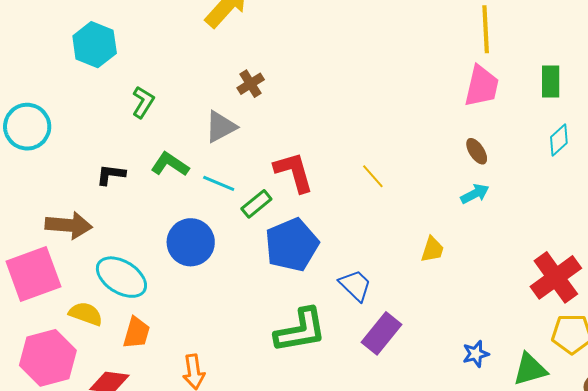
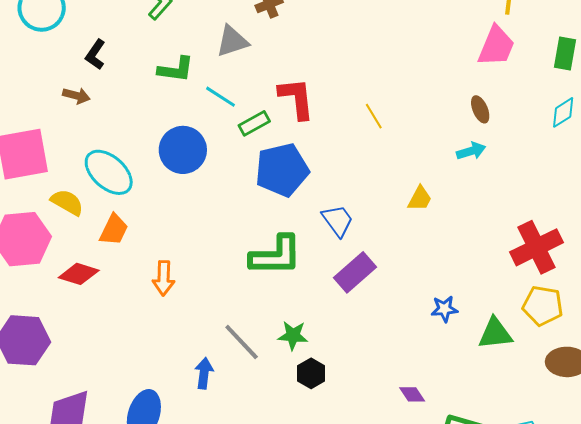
green L-shape: (170, 164) -> (176, 69), turned 144
black L-shape: (111, 175) -> (95, 55), moved, turned -72
brown arrow: (69, 225) -> (76, 96), moved, size x0.6

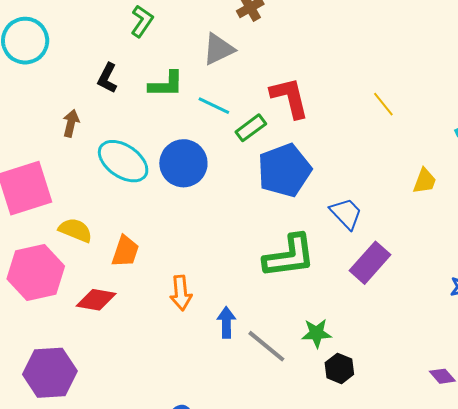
black L-shape: (95, 55) -> (107, 78), moved
brown arrow: (76, 96) -> (71, 123), turned -84
yellow line: (374, 116) -> (383, 104), moved
cyan ellipse: (109, 172) -> (123, 161), moved
blue arrow: (204, 373) -> (226, 322), moved

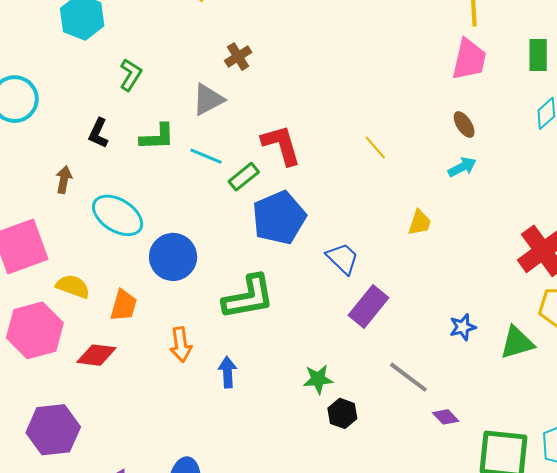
blue circle: (183, 163) -> (173, 257), moved
green L-shape: (289, 256) -> (248, 297), moved
gray line: (266, 346) -> (408, 377), moved

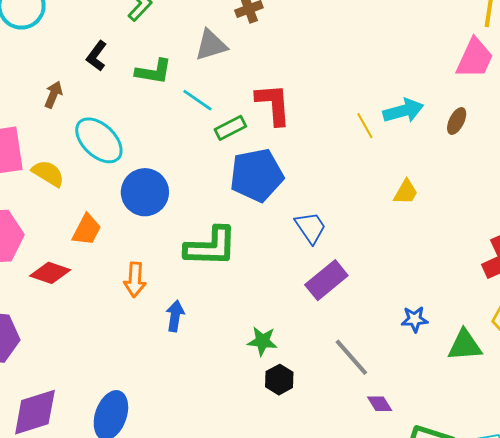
brown ellipse: (464, 124) -> (457, 121), turned 48
cyan arrow: (462, 167) -> (403, 111), moved, size x1.4
yellow trapezoid: (420, 223) -> (406, 192), moved
yellow semicircle: (73, 286) -> (48, 173), moved

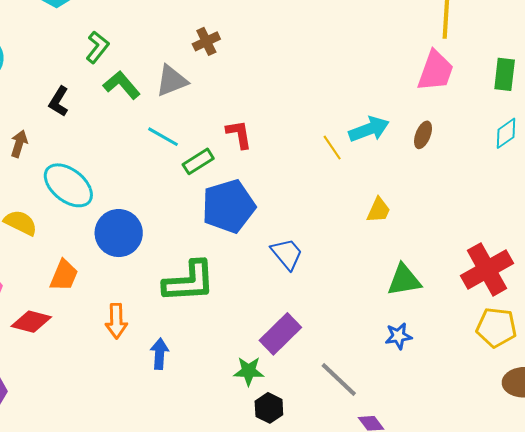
green L-shape: (154, 72) -> (122, 85), moved, turned -135
red L-shape: (273, 104) -> (239, 134), size x0.7
purple rectangle: (326, 280) -> (280, 334), moved
green triangle: (465, 345) -> (404, 280), moved

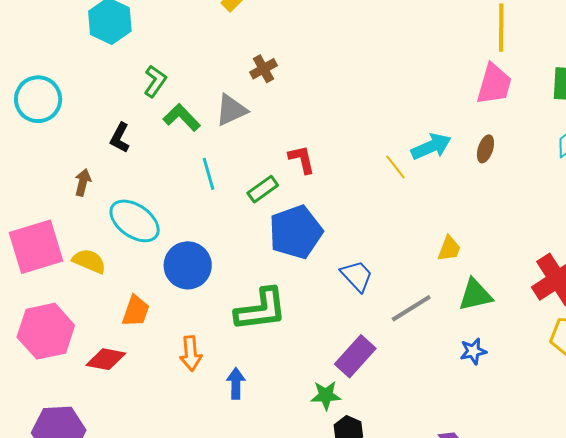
cyan line: (163, 137) -> (209, 174), moved, turned 48
yellow trapezoid: (379, 210) -> (449, 249), moved
gray line: (339, 379) -> (411, 308), moved, turned -72

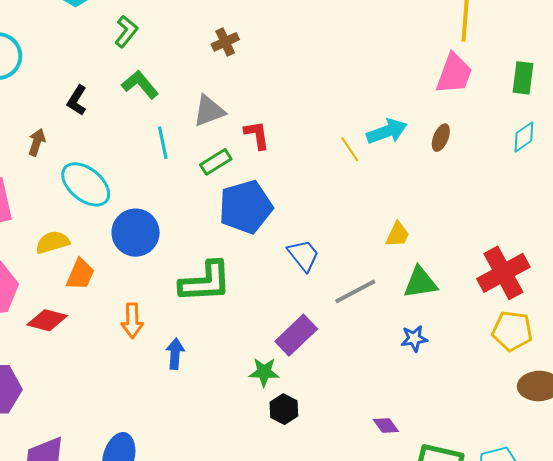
green L-shape: (155, 81) -> (126, 32), moved
gray triangle: (231, 110) -> (209, 111), moved
yellow semicircle: (89, 261) -> (52, 242), moved, turned -44

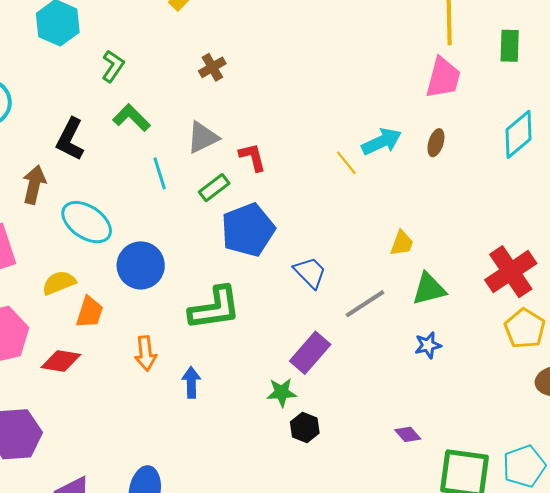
green rectangle: (523, 78) -> (510, 46), moved
black L-shape: (77, 100) -> (70, 139), size x1.4
cyan diamond: (524, 137) -> (519, 134), size x1.5
brown arrow: (37, 142) -> (34, 185), size x1.4
yellow pentagon: (512, 331) -> (525, 329), turned 30

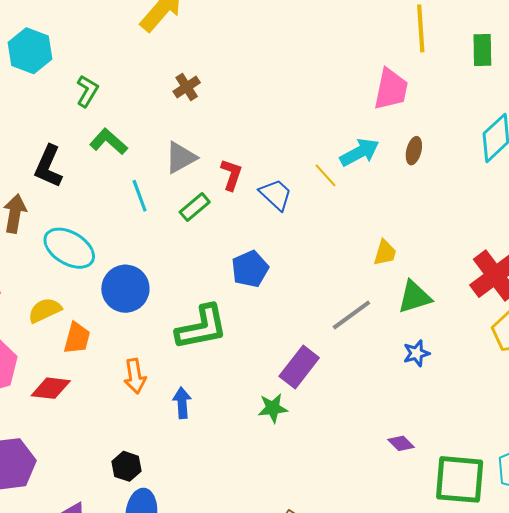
pink trapezoid: (443, 78) -> (391, 89), moved
red L-shape: (253, 157) -> (231, 175), turned 36
blue pentagon: (248, 230) -> (250, 269), moved, size x0.7
blue trapezoid: (310, 272) -> (276, 195), moved
black hexagon: (305, 428) -> (127, 466), moved

